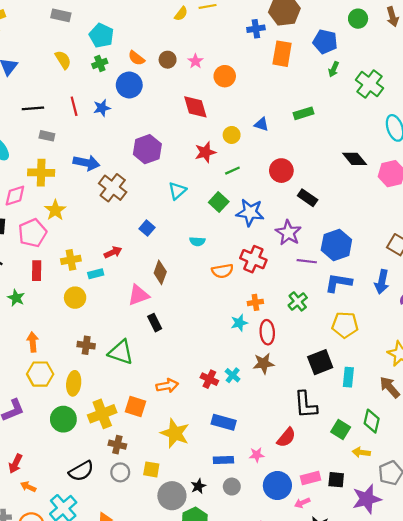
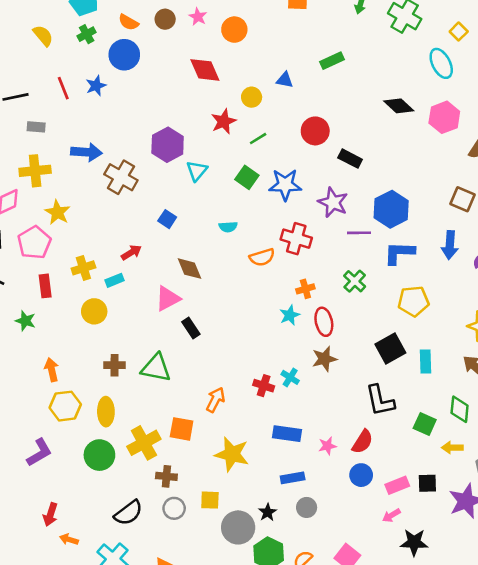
purple hexagon: (147, 149) -> (168, 145), moved
brown diamond: (160, 272) -> (190, 269), turned -35
orange arrow: (167, 386) -> (215, 400), turned -45
pink star: (257, 455) -> (327, 446), moved
blue circle: (277, 486) -> (361, 475), moved, size x0.7

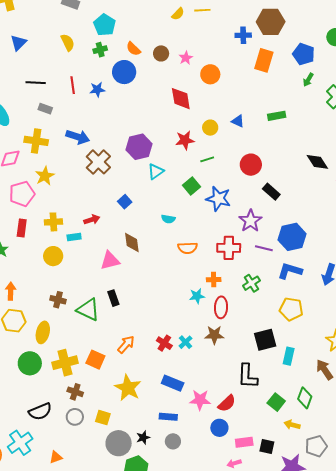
red cross: (296, 239) -> (229, 248), moved, turned -30
black rectangle: (191, 328) -> (113, 298), moved
pink star: (327, 446) -> (200, 400), size x1.5

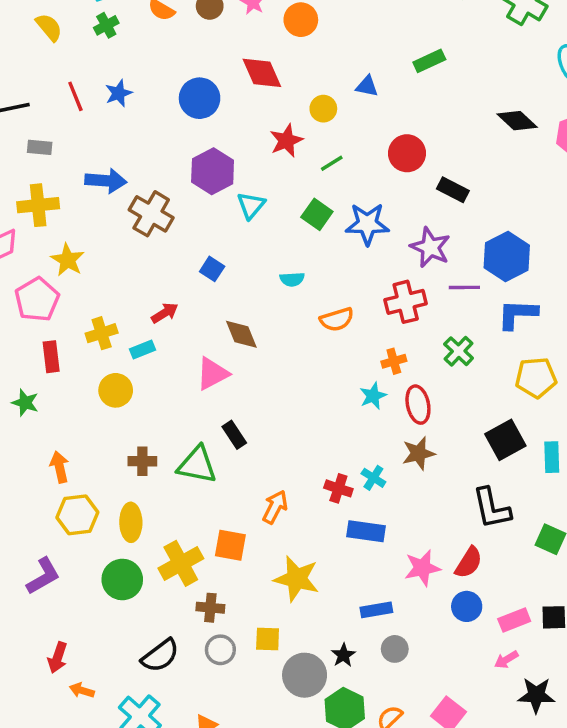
blue circle: (124, 72) -> (200, 98), moved
blue rectangle: (173, 383) -> (366, 531), moved

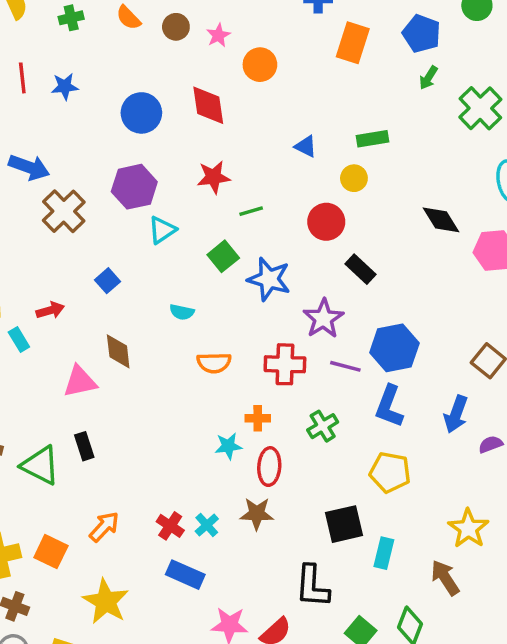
yellow circle: (323, 109) -> (354, 178), moved
blue L-shape: (517, 314) -> (389, 406), turned -87
cyan rectangle: (142, 350) -> (19, 340), turned 65

